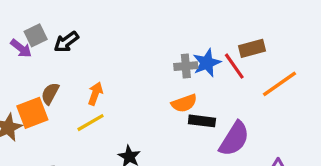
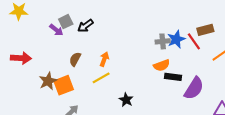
orange square: (32, 113) -> (64, 85), moved

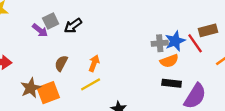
orange semicircle: (162, 65) -> (169, 61), moved

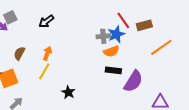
black arrow: (73, 26) -> (46, 21), moved
red line: (195, 43) -> (123, 20), moved
yellow line: (91, 84) -> (44, 71), turned -30

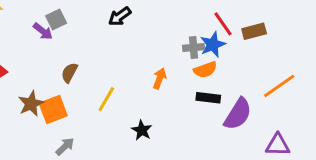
black arrow: (46, 21) -> (120, 16), moved
orange line: (161, 47) -> (279, 86), moved
orange arrow: (47, 53) -> (160, 79), moved

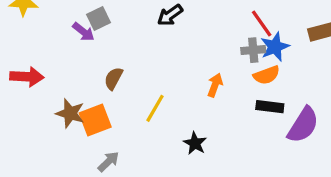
red line: (223, 24) -> (262, 23), moved
brown star: (31, 104) -> (70, 113), turned -30

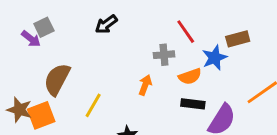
blue star: (275, 47) -> (215, 58), moved
gray cross: (253, 50) -> (164, 55), moved
brown semicircle: (113, 78) -> (57, 79), size x1.6

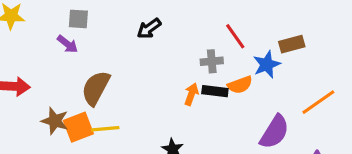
gray square: (44, 27) -> (78, 19), moved, turned 30
black rectangle: (193, 104) -> (215, 91), moved
yellow line: (93, 105) -> (105, 129), moved, turned 55

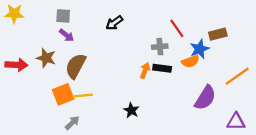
purple arrow: (67, 44) -> (67, 35), moved
orange semicircle: (240, 85) -> (190, 61), moved
brown star: (55, 121) -> (46, 58), moved

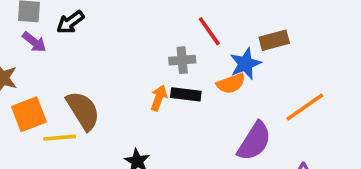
black arrow: (114, 23) -> (70, 22), moved
brown semicircle: (76, 66) -> (83, 111), moved, turned 120
orange square: (63, 94) -> (29, 114), moved

